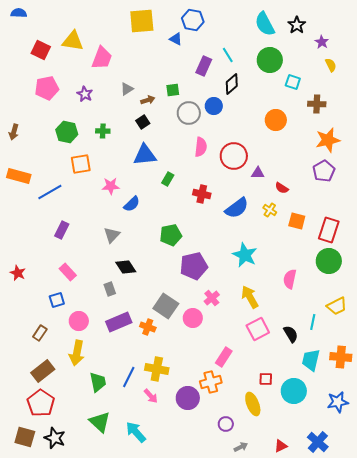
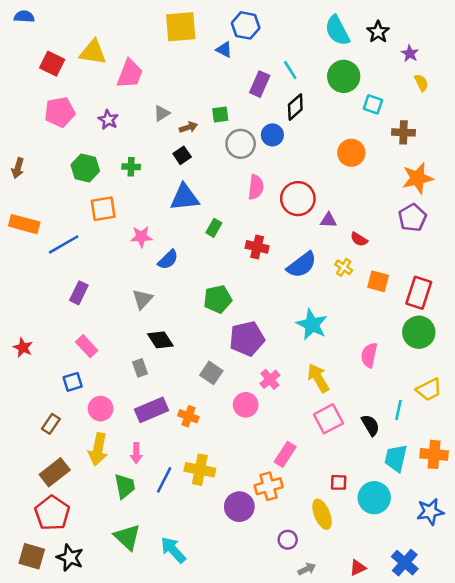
gray square: (166, 306) -> (211, 373), moved, size x0.7
pink arrow: (151, 396) -> (136, 453), moved, turned 42

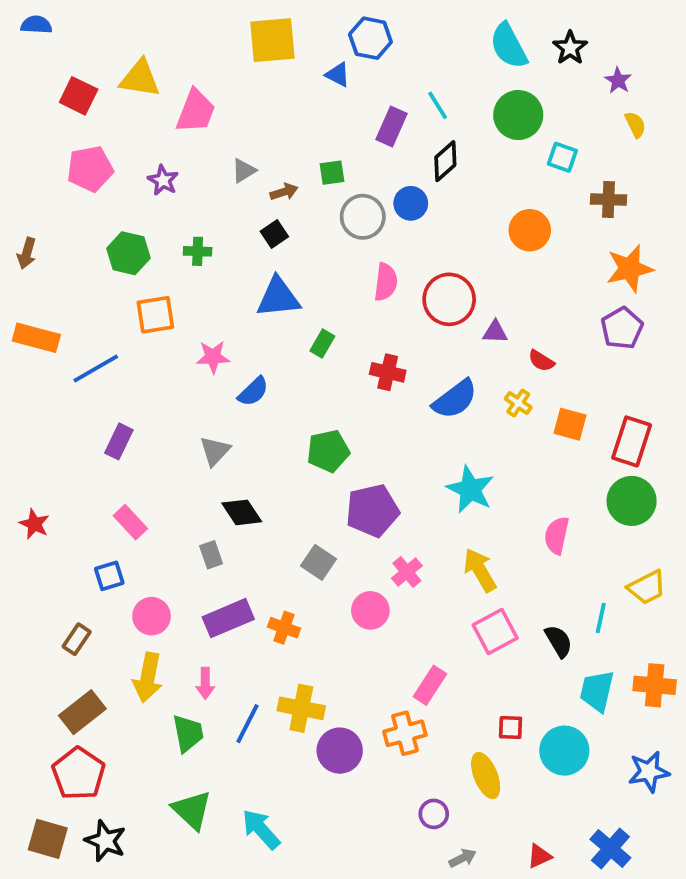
purple circle: (239, 507) -> (340, 751), moved

